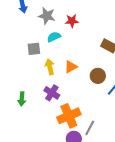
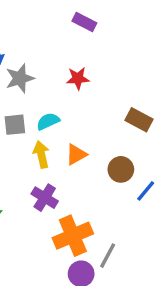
gray star: (47, 16) -> (20, 78), moved, turned -30
cyan semicircle: (54, 37) -> (48, 121), moved

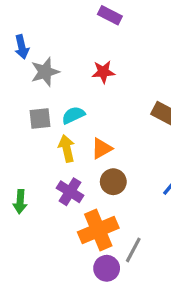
brown circle: (121, 169) -> (113, 182), moved

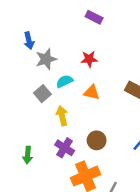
cyan semicircle: (73, 115) -> (65, 81), moved
gray square: (40, 118) -> (42, 94), turned -35
orange triangle: (102, 148) -> (92, 92), moved, turned 42

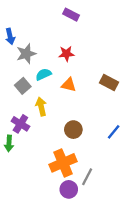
purple cross: (65, 148) -> (20, 124), moved

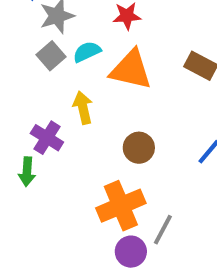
orange triangle: (69, 85) -> (131, 70), size x1.6
gray square: (23, 86) -> (51, 56), moved

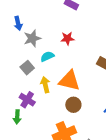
gray square: (51, 56) -> (27, 68), moved
orange triangle: (131, 70) -> (69, 81), moved

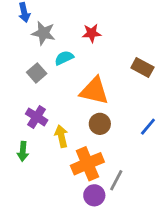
gray star: (32, 38) -> (43, 33), turned 30
yellow arrow: (45, 85) -> (61, 136), moved
green arrow: (17, 117) -> (23, 151), moved

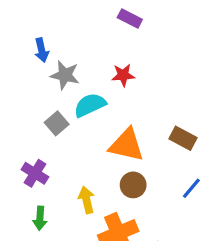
cyan semicircle: (64, 58) -> (90, 105), size x1.4
brown rectangle: (142, 67) -> (183, 138), moved
purple cross: (37, 117) -> (35, 173), moved

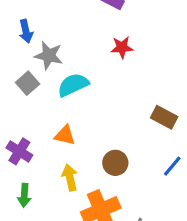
red star: (123, 75) -> (122, 47), moved
gray square: (57, 123) -> (28, 83), moved
orange triangle: (126, 145) -> (65, 135), moved, size x0.6

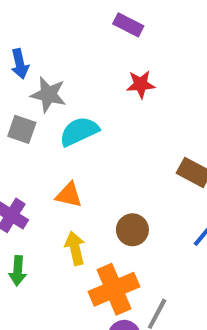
gray square: (28, 83) -> (22, 129), turned -30

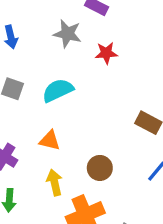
gray star: (48, 95) -> (67, 34), moved

